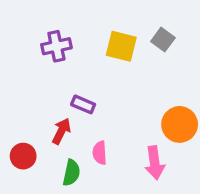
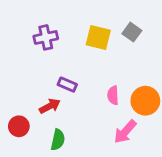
red arrow: (61, 131) -> (50, 106), turned 35
pink semicircle: (100, 153) -> (113, 95), moved
pink arrow: (155, 163) -> (125, 132), turned 50

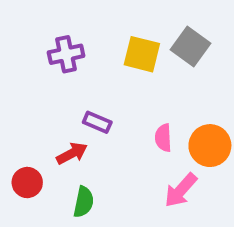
gray square: (132, 32) -> (190, 46), size x1.4

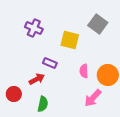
purple cross: (66, 54) -> (34, 28), turned 36
yellow square: (142, 54) -> (70, 40), moved

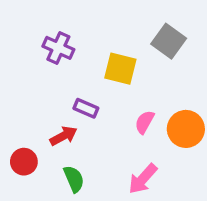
pink semicircle: (84, 71) -> (145, 122), turned 32
pink arrow: (93, 98) -> (143, 179), moved
green semicircle: (43, 104) -> (74, 179), turned -35

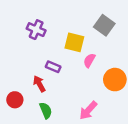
pink semicircle: (145, 122) -> (89, 60), moved
red arrow: (64, 136) -> (39, 84), turned -91

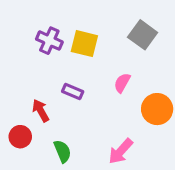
yellow square: (74, 42) -> (84, 44), moved
red arrow: (39, 84) -> (41, 110), moved

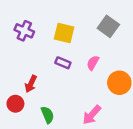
purple cross: (49, 41) -> (24, 31), moved
purple rectangle: (73, 92) -> (63, 63), moved
red arrow: (41, 110) -> (31, 84), turned -126

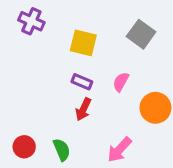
purple cross: (24, 31) -> (31, 21), moved
red arrow: (31, 84) -> (83, 109), moved
red circle: (15, 104) -> (24, 147), moved

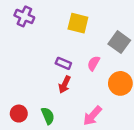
gray square: (141, 34) -> (119, 42), moved
yellow square: (83, 43) -> (78, 23), moved

